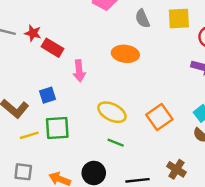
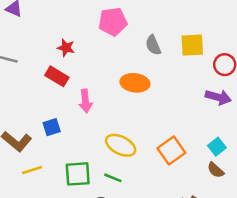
red star: (33, 33) -> (66, 48), moved
green square: (57, 128) -> (78, 174), moved
green line: (116, 143) -> (113, 178), moved

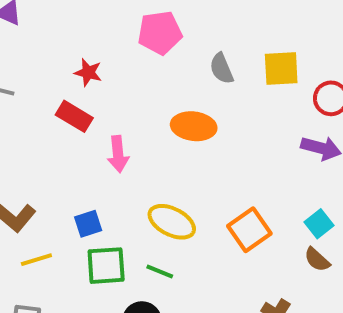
blue square: (52, 127) -> (88, 224), moved

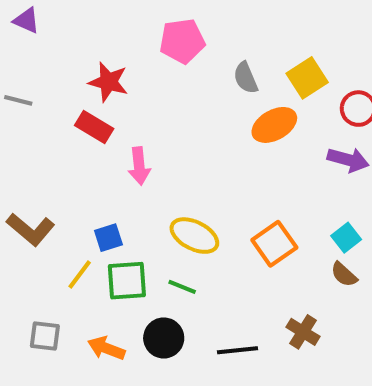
yellow square: (281, 69) -> (307, 78), turned -30
red star: (88, 72) -> (108, 82), size x1.4
orange ellipse: (194, 126) -> (274, 125), moved, turned -36
yellow line: (36, 260) -> (80, 274), moved, turned -36

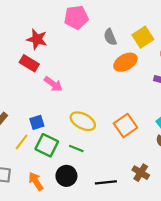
pink arrow: (139, 166) -> (53, 84), turned -48
green square: (127, 281) -> (47, 145), turned 30
orange arrow: (106, 348) -> (36, 181), turned 36

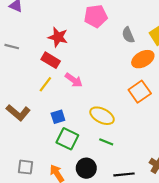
orange square: (125, 126) -> (140, 92), moved
yellow line: (22, 142) -> (45, 84), moved
green line: (76, 149) -> (106, 142), moved

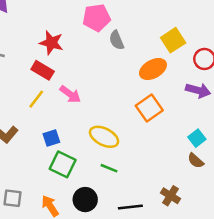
gray semicircle: (128, 35) -> (117, 40), moved

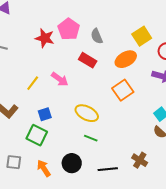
pink pentagon: (96, 18) -> (69, 29), moved, turned -30
red rectangle: (43, 70) -> (88, 60), moved
green square: (63, 164) -> (37, 135), moved

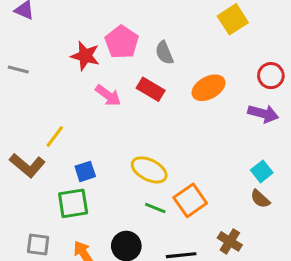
yellow square: (142, 36) -> (233, 19), moved
pink arrow: (60, 79) -> (108, 95), moved
yellow line: (33, 83) -> (55, 136), moved
orange square: (123, 90) -> (190, 200), moved
green square: (37, 135) -> (73, 203), turned -35

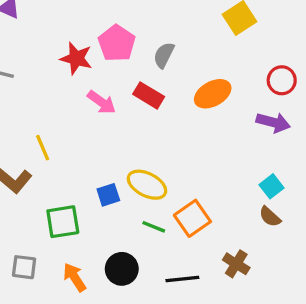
gray semicircle: (164, 53) -> (164, 55), turned 50
yellow line: (55, 136) -> (43, 148), turned -60
blue square: (85, 171) -> (108, 195), moved

